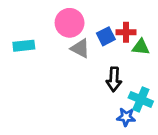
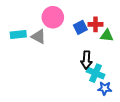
gray triangle: (80, 48) -> (39, 37), moved
cyan cross: (141, 99) -> (96, 73), moved
blue star: (126, 117) -> (105, 88), moved

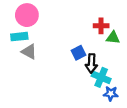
pink circle: (53, 17) -> (27, 15), moved
blue square: (80, 27) -> (79, 53), moved
gray triangle: (39, 37) -> (29, 52), moved

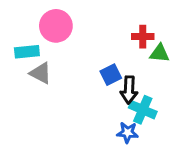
pink circle: (27, 15) -> (56, 26), moved
blue star: (111, 94) -> (128, 133), moved

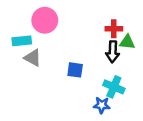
blue square: (111, 75) -> (75, 70), moved, turned 35
black arrow: (129, 90) -> (113, 52), moved

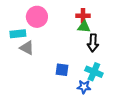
red cross: (114, 29) -> (83, 16), moved
green triangle: (127, 42) -> (84, 27), moved
blue square: (75, 70) -> (62, 70), moved

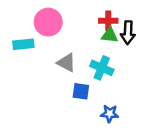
black arrow: (93, 43) -> (128, 33), moved
gray triangle: (27, 48) -> (66, 63), moved
cyan cross: (94, 72) -> (102, 68), moved

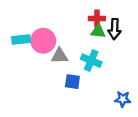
pink circle: (48, 22) -> (43, 41), moved
gray triangle: (66, 63) -> (60, 56), turned -30
blue star: (110, 114) -> (123, 99), moved

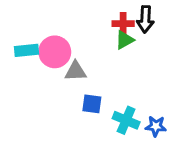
black arrow: (115, 29) -> (145, 19), moved
green triangle: (98, 31) -> (125, 40), turned -35
cyan cross: (91, 61) -> (126, 120), moved

